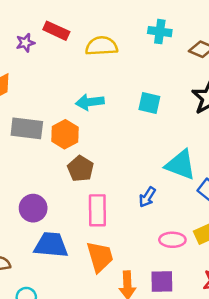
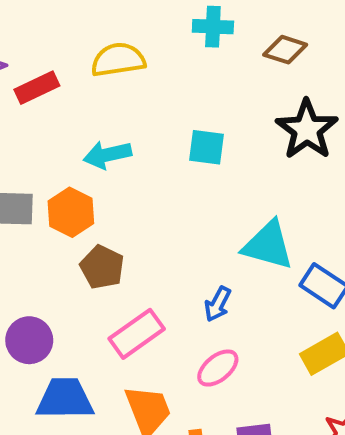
red rectangle: (56, 31) -> (37, 88), moved, turned -45
pink rectangle: (97, 210) -> (137, 334), turned 60
pink ellipse: (172, 240) -> (218, 368), moved, turned -35

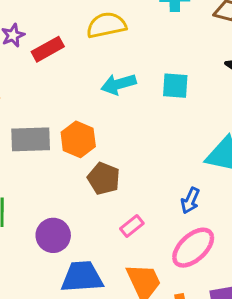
cyan arrow: (107, 155) -> (119, 84), moved
pink rectangle: (137, 334) -> (132, 226), size x0.6
pink ellipse: (218, 368) -> (193, 248), size x1.4

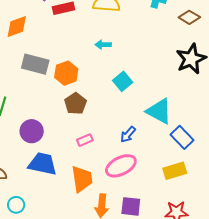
cyan arrow: (119, 84) -> (103, 45), size x0.7
cyan square: (175, 86) -> (123, 81), moved, turned 30

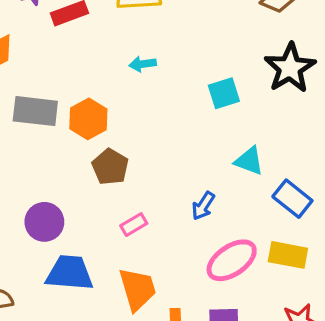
cyan square: (123, 81) -> (224, 93), moved, turned 30
cyan triangle: (159, 111) -> (249, 161), size x0.7
pink ellipse: (121, 166) -> (232, 260), moved
yellow rectangle: (175, 171) -> (288, 255), turned 35

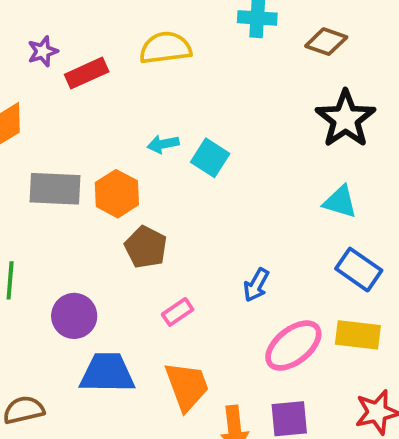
cyan arrow: (143, 64) -> (163, 144), moved
cyan square: (224, 93) -> (210, 158), moved, turned -36
cyan triangle: (249, 161) -> (340, 202), moved

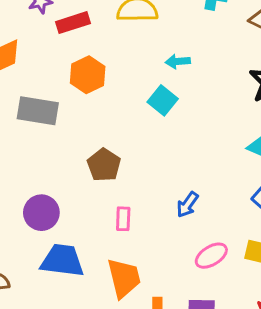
cyan arrow: (163, 144) -> (178, 61), moved
orange hexagon: (117, 194) -> (88, 75), moved
pink rectangle: (178, 312) -> (123, 219), turned -60
pink ellipse: (293, 346) -> (211, 256), size x0.7

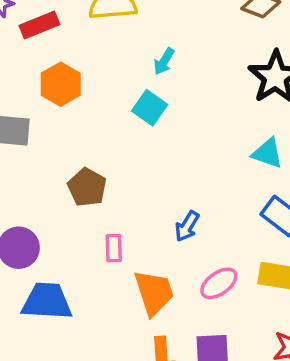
cyan arrow: (178, 61) -> (164, 61), turned -50
orange trapezoid: (124, 278) -> (154, 293), moved

